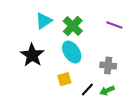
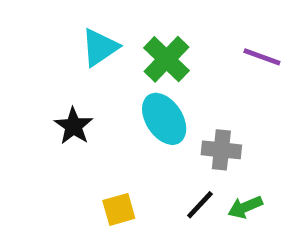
black star: (32, 55) -> (73, 126), size x0.7
gray cross: (108, 66) -> (221, 150), moved
yellow square: (64, 79) -> (119, 209), moved

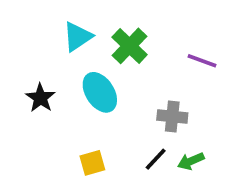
purple line: (262, 57) -> (202, 61), moved
cyan ellipse: (164, 119) -> (100, 92), moved
black star: (73, 126) -> (40, 98), moved

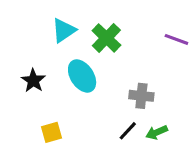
purple line: (202, 61) -> (176, 39), moved
yellow square: (92, 163) -> (52, 132), moved

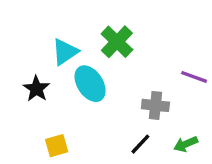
cyan triangle: (64, 30) -> (65, 52), moved
purple line: (176, 39) -> (194, 77), moved
green arrow: (157, 132) -> (186, 144), moved

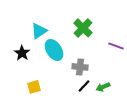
green cross: (117, 42) -> (83, 28), moved
gray cross: (155, 105) -> (80, 67), moved
green arrow: (186, 144) -> (103, 87), moved

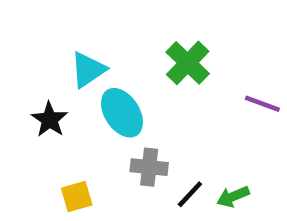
gray cross: (80, 67) -> (149, 167), moved

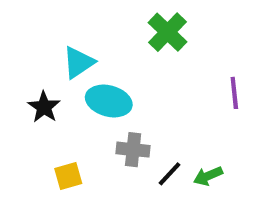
green cross: (188, 63) -> (167, 32), moved
purple line: (262, 104) -> (234, 93), turned 64
cyan ellipse: (122, 113) -> (109, 101), turned -42

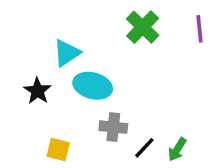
purple line: (234, 93) -> (199, 29), moved
yellow square: (68, 176) -> (58, 149), turned 30
green arrow: (208, 176) -> (177, 149), turned -35

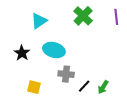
cyan triangle: (67, 53) -> (39, 21), moved

